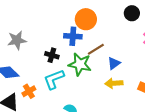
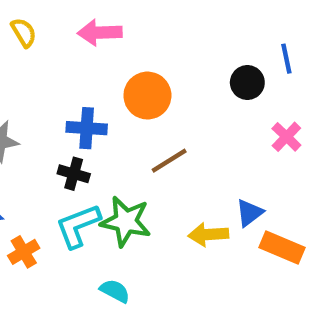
blue cross: (73, 36) -> (87, 128), moved
blue triangle: (114, 63) -> (250, 213), moved
green star: (80, 64) -> (126, 221), moved

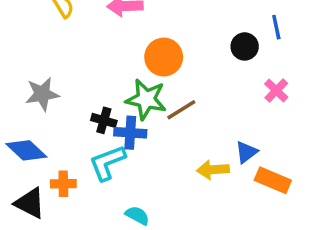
blue cross: (87, 128) -> (130, 133), moved
green star: (126, 221) -> (146, 99), moved
orange cross: (24, 252) -> (63, 184), turned 30

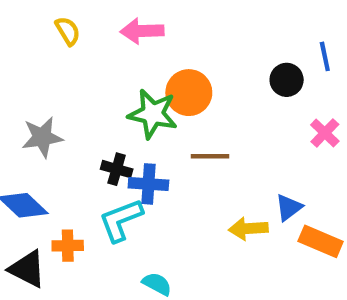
green star: (146, 99) -> (153, 114), moved
brown line: (181, 110) -> (210, 156), turned 32

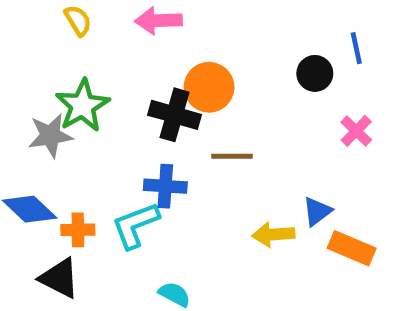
green star: (153, 114) -> (83, 106), moved, turned 30
black cross: (117, 169) -> (175, 115), moved, size x1.5
orange cross: (68, 246) -> (78, 230), moved
black triangle: (27, 269) -> (60, 278), moved

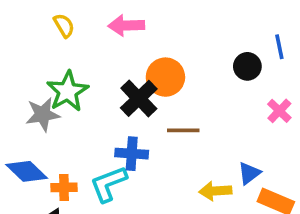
black cross: (175, 115) -> (139, 98), turned 30

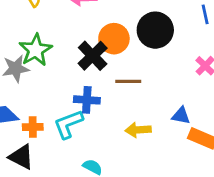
black circle: (247, 66) -> (155, 30), moved, size x1.6
blue triangle: (249, 173) -> (181, 116), turned 48
yellow arrow: (215, 191) -> (138, 130), moved

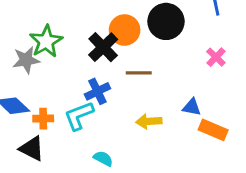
blue cross: (87, 100) -> (97, 91), turned -30

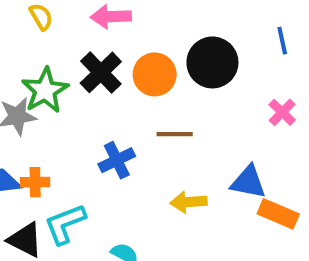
black cross: (103, 47) -> (101, 72), moved
blue triangle: (192, 107) -> (248, 182), size x1.4
cyan L-shape: (79, 116) -> (65, 224), moved
orange cross: (43, 119) -> (35, 182), moved

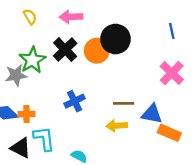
black circle: (212, 62) -> (115, 39), moved
pink cross: (282, 112) -> (172, 73), size x1.5
brown line: (175, 134) -> (124, 103), moved
cyan L-shape: (65, 224) -> (44, 139), turned 104

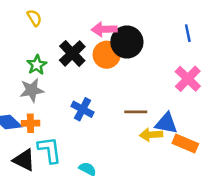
pink arrow: (71, 17) -> (104, 29), moved
green star: (32, 60) -> (37, 65), size x0.7
gray star: (16, 75) -> (32, 90), moved
blue cross: (75, 101) -> (83, 109), turned -36
yellow arrow: (117, 126) -> (151, 135), moved

